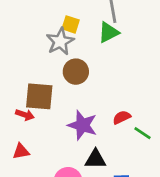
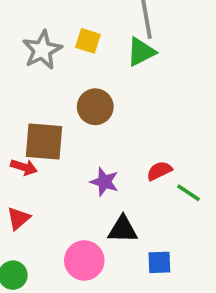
gray star: (60, 41) -> (42, 50), moved
purple star: (82, 125) -> (104, 182), size x0.7
red triangle: (21, 151) -> (18, 218), turned -30

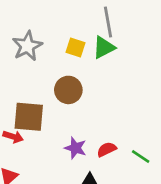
yellow square: (88, 41) -> (75, 47), moved
red semicircle: (159, 171) -> (107, 149), moved

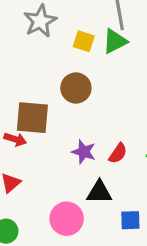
gray star: (27, 46) -> (40, 21), moved
red semicircle: (107, 149) -> (118, 153), turned 150

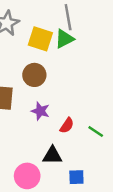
yellow square: (84, 41) -> (40, 39), size x1.5
purple star: (84, 152) -> (40, 111), moved

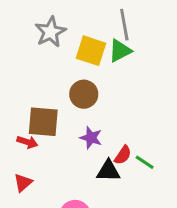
green line: (96, 131) -> (145, 162), moved
black triangle: (52, 156) -> (108, 171), moved

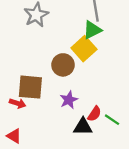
yellow square: (91, 51) -> (84, 49), moved, turned 30
purple star: (91, 138) -> (69, 100), turned 30
red triangle: (23, 183) -> (14, 136), turned -49

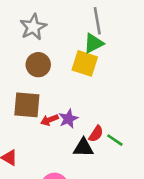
yellow square: (84, 49) -> (85, 63), turned -30
brown circle: (63, 65) -> (38, 65), moved
red arrow: (18, 103) -> (50, 120), moved, turned 140

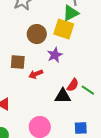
brown circle: (38, 65) -> (37, 34), moved
brown square: (27, 105) -> (18, 62), size x0.7
purple star: (68, 119) -> (55, 55), moved

